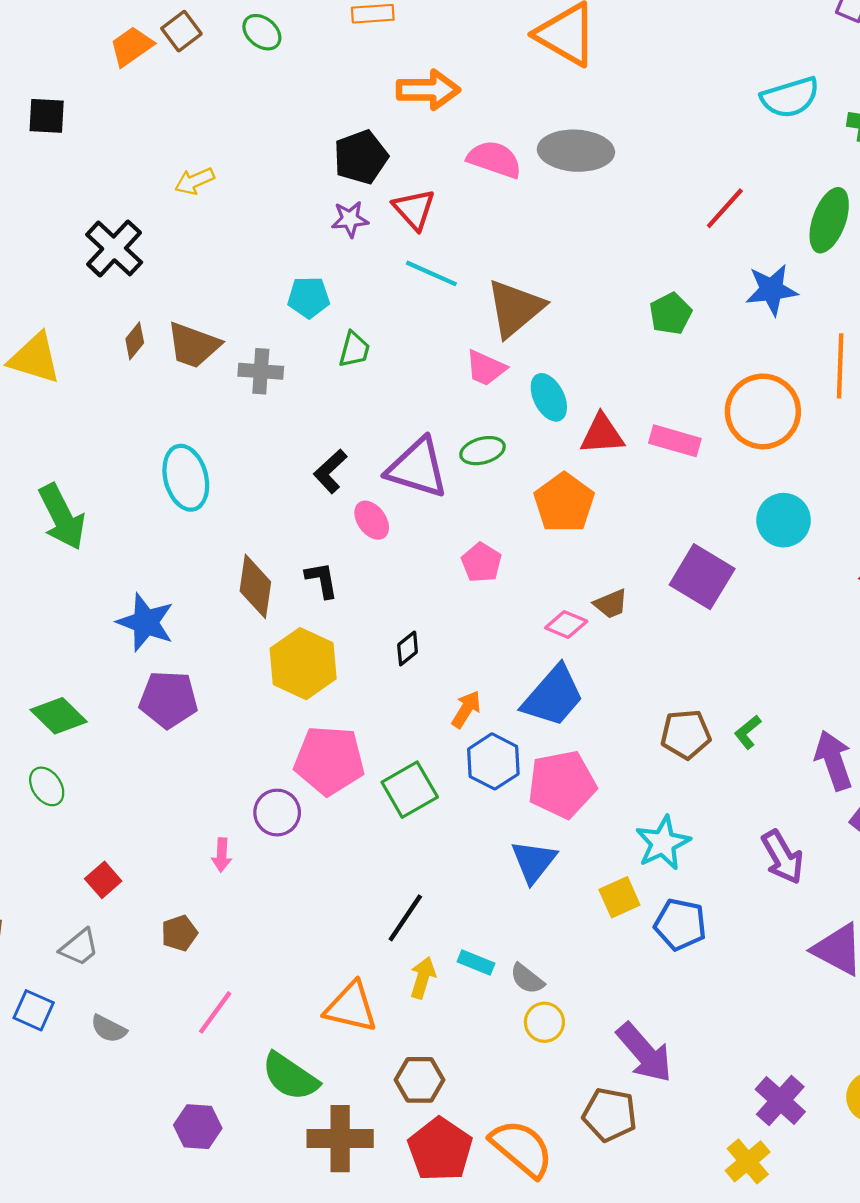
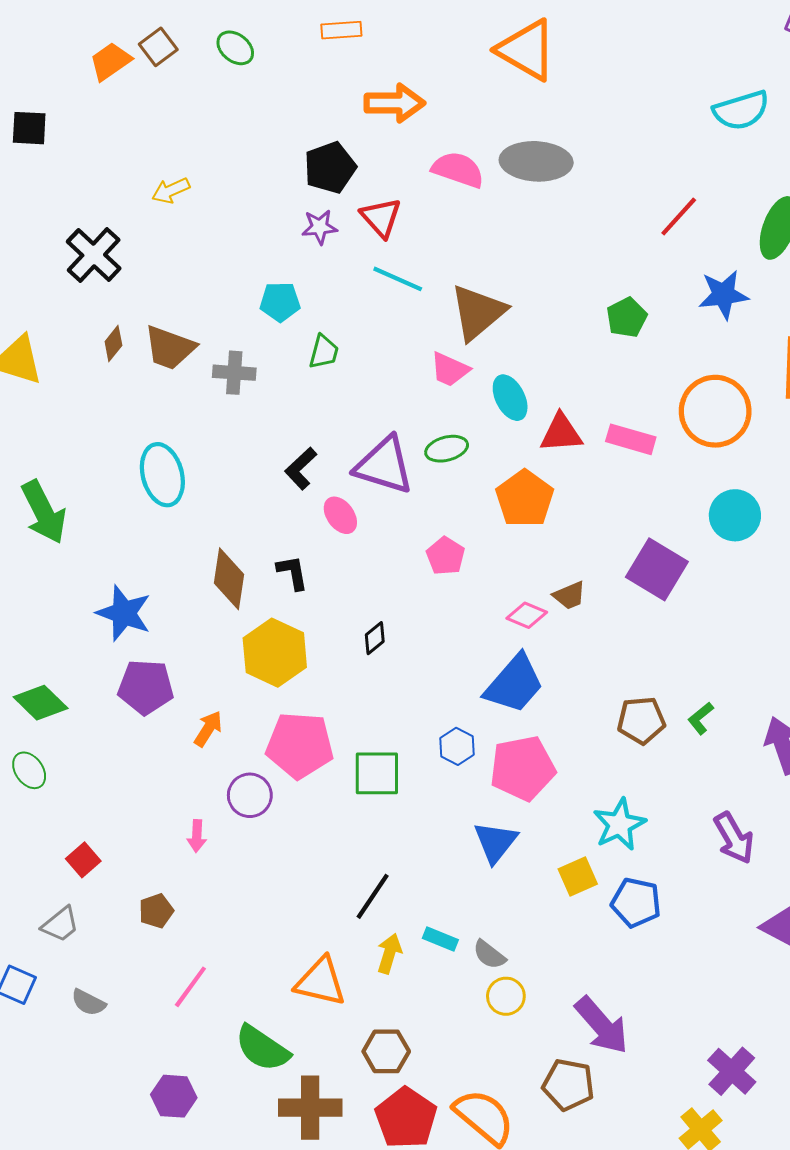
orange arrow: (466, 709) -> (208, 729), moved
blue hexagon: (493, 761) -> (457, 746), size x0.7
green square: (410, 790) -> (377, 773), turned 30

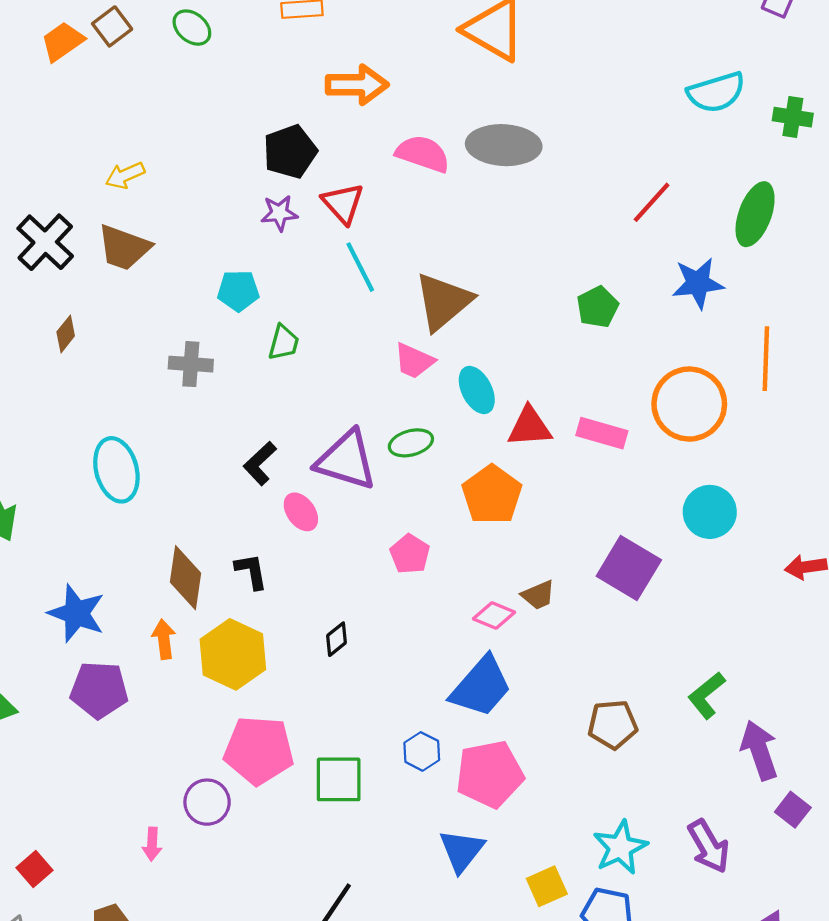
cyan line: (398, 279) -> (360, 267), turned 39
brown trapezoid: (170, 348) -> (124, 248), moved
green L-shape: (701, 718) -> (707, 695), moved, size x1.4
orange arrow: (208, 729) -> (164, 639), moved, turned -39
cyan star: (619, 824) -> (620, 847), moved

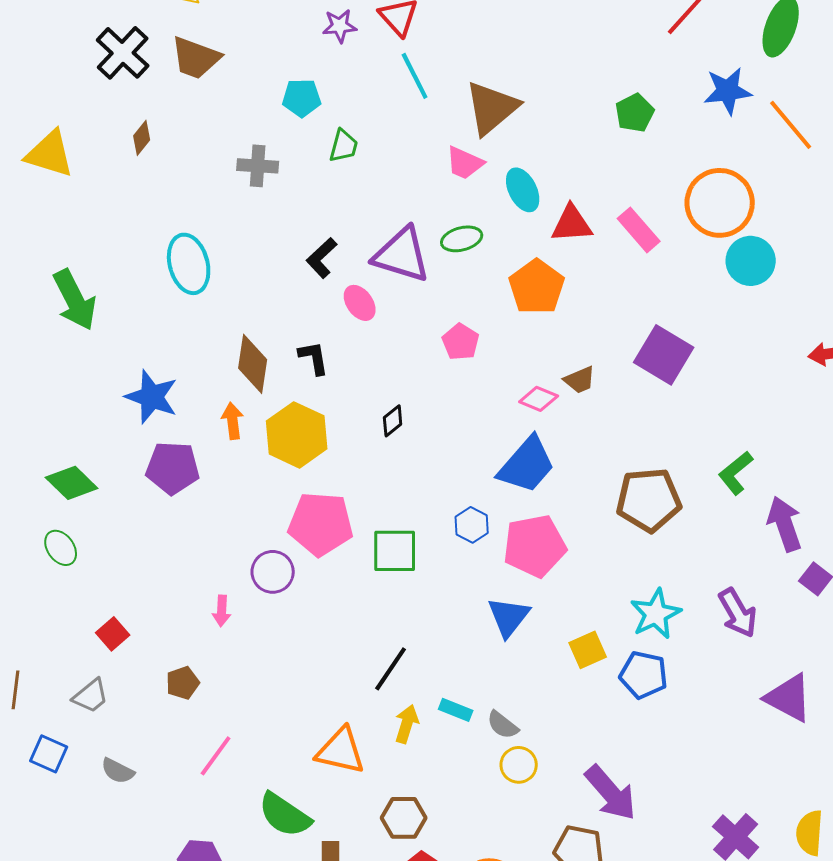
orange line: (766, 359) -> (791, 125), moved, turned -42
pink rectangle: (602, 433) -> (639, 230), turned 33
cyan circle: (710, 512) -> (751, 261), moved
brown pentagon: (613, 724) -> (649, 500), size x1.4

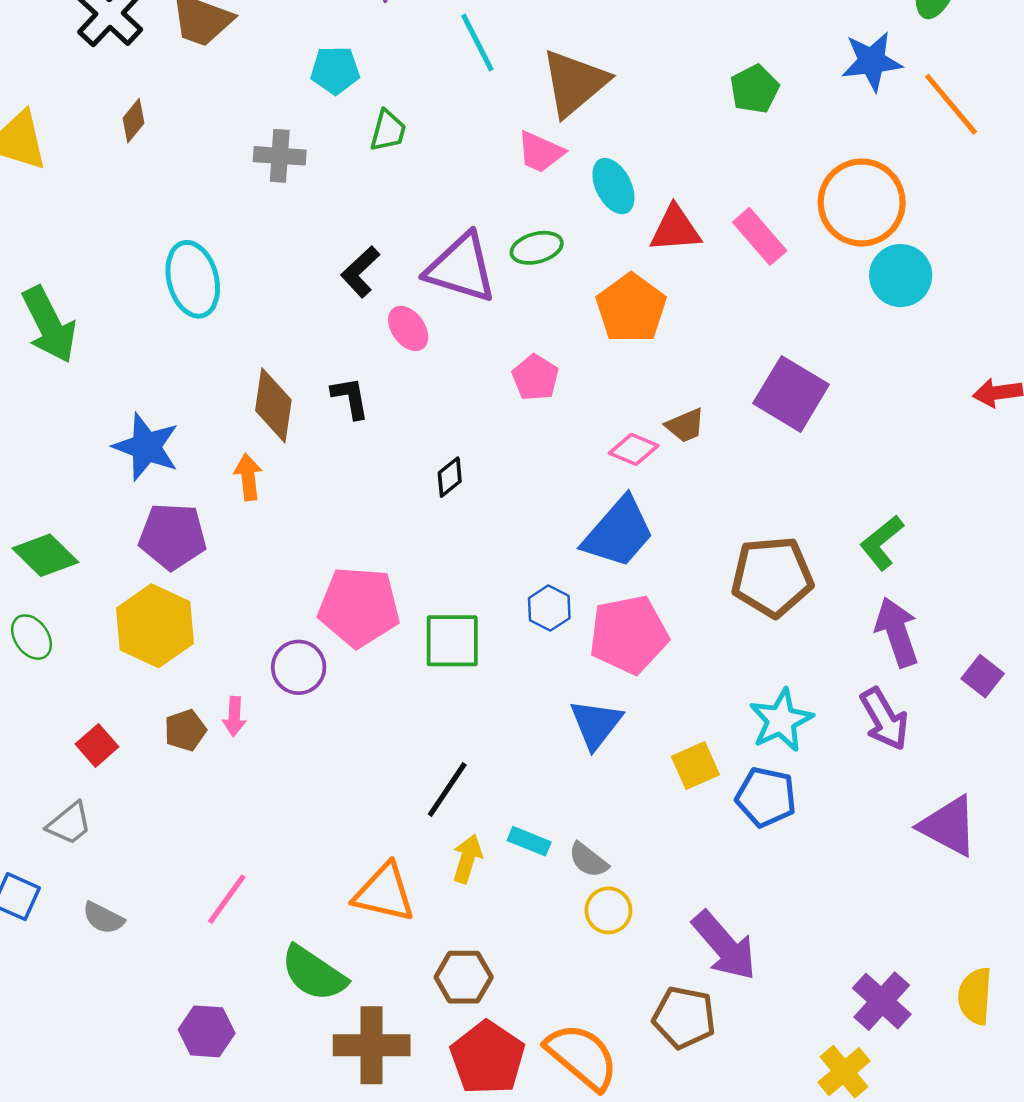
yellow hexagon: (297, 435) -> (155, 626), moved
purple arrow: (785, 524) -> (897, 632), moved
brown pentagon: (183, 683) -> (185, 730), moved

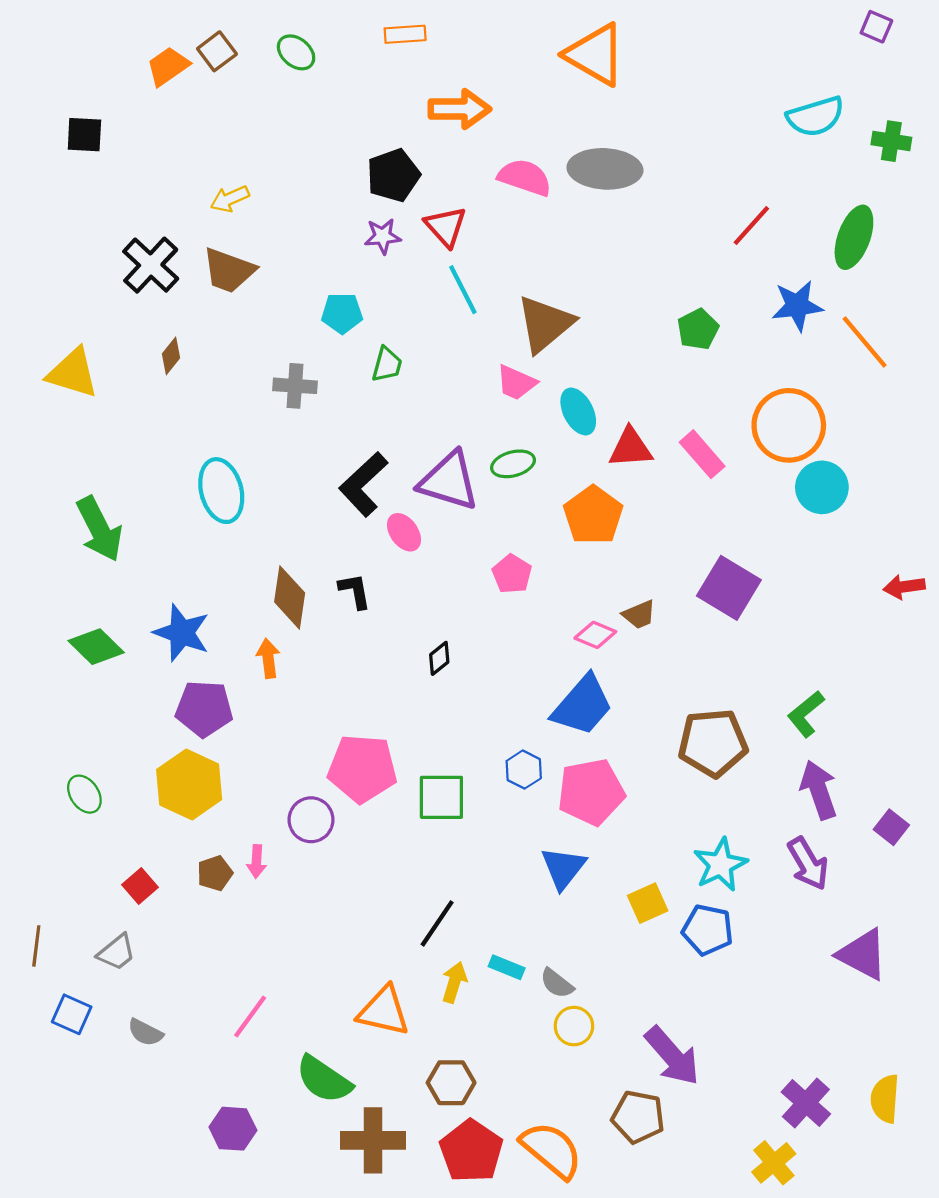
black L-shape: (360, 272) -> (363, 484), size x1.5
green diamond: (45, 555) -> (96, 647), moved

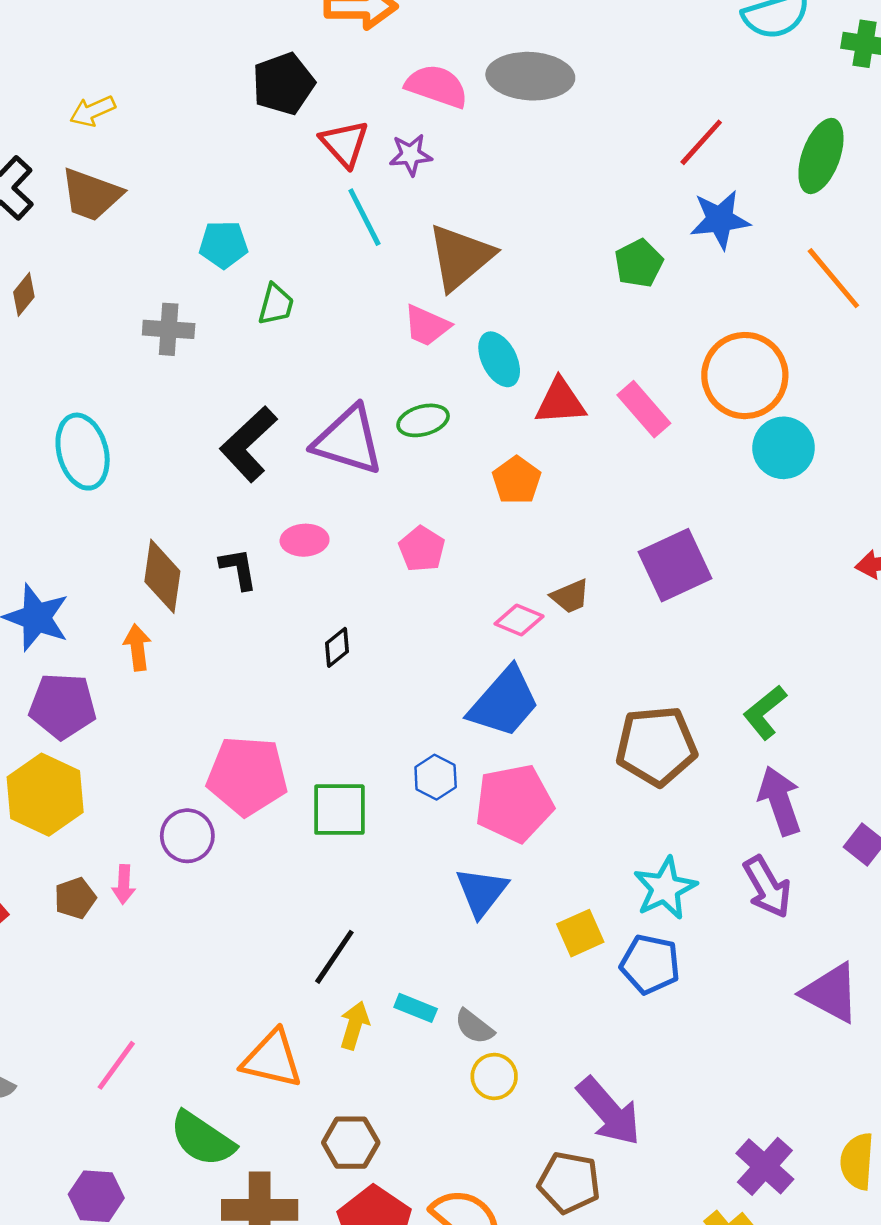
purple star: (383, 236) -> (411, 155), moved
blue star: (797, 306) -> (720, 220), moved
orange pentagon: (593, 515) -> (517, 480), size x0.7
pink ellipse: (404, 532) -> (305, 540), moved, turned -57
purple square: (729, 588) -> (675, 565), turned 34

